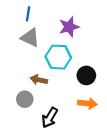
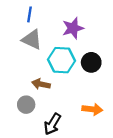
black circle: (86, 75) -> (91, 62), moved

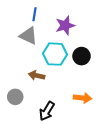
blue line: (30, 14) -> (35, 14), moved
gray circle: (26, 105) -> (15, 97), moved

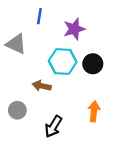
gray triangle: (28, 36) -> (16, 44), moved
orange arrow: (83, 98) -> (94, 111), turned -90

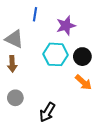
brown arrow: (42, 86) -> (12, 64), moved, turned -105
orange arrow: (94, 111) -> (83, 82), moved, turned 126

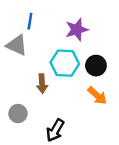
blue line: (35, 14) -> (30, 21), moved
brown arrow: (12, 64) -> (42, 84), moved

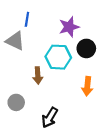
black circle: (96, 66) -> (86, 48), moved
orange arrow: (97, 96) -> (87, 86), turned 54

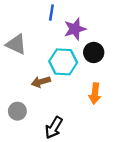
blue line: (27, 19) -> (51, 13), moved
brown arrow: (38, 75) -> (41, 82), turned 77

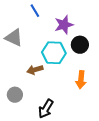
blue line: (51, 13) -> (35, 11), moved, turned -40

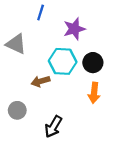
blue line: (35, 11) -> (41, 13), turned 48
black circle: (80, 45) -> (93, 63), moved

